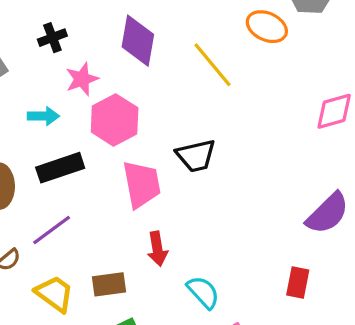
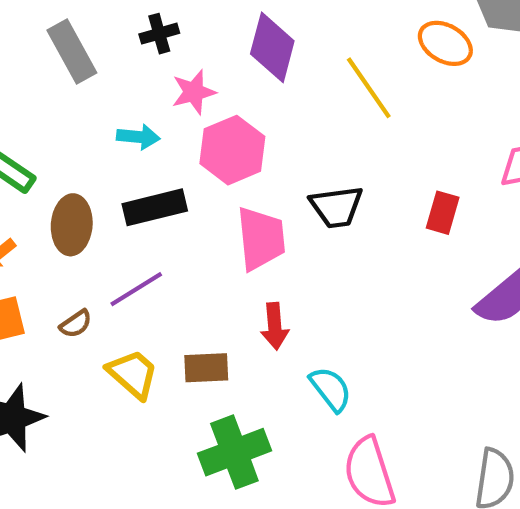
red rectangle: (298, 282) -> (443, 213), moved

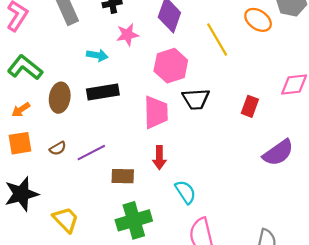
pink hexagon: (232, 150) -> (171, 66), moved
purple line: (136, 289) -> (91, 153), moved
yellow trapezoid: (133, 374) -> (66, 220), moved

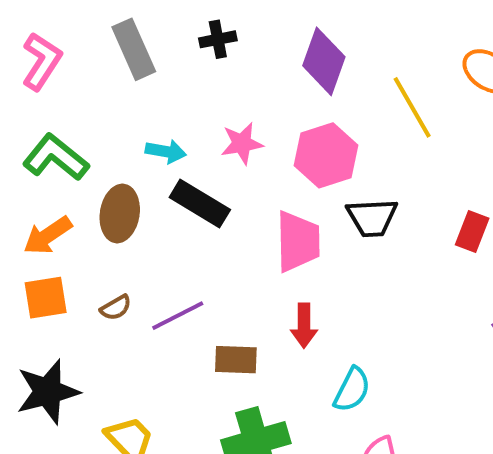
pink star: (127, 35) -> (242, 143), moved
cyan arrow: (97, 55) -> (166, 151), moved
black rectangle: (103, 92) -> (200, 203), turned 40
orange arrow: (21, 110) -> (48, 236), size x1.4
cyan semicircle: (185, 192) -> (352, 390), turned 60

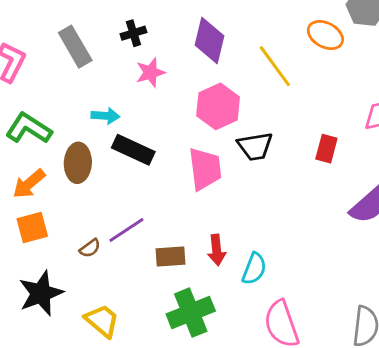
pink star: (242, 143) -> (150, 73), moved
brown semicircle: (116, 308) -> (90, 248), moved
red arrow: (304, 326) -> (217, 250), moved

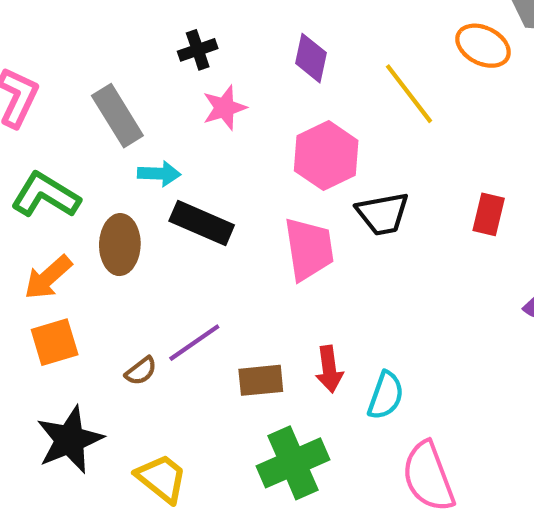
purple diamond: (209, 41) -> (311, 58), size x0.7
gray rectangle: (75, 47) -> (117, 116), moved

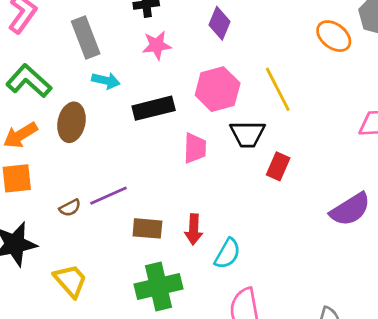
yellow line: (409, 94) -> (278, 89), moved
red rectangle: (489, 214) -> (278, 166), moved
black rectangle: (202, 223) -> (154, 108), moved, turned -48
pink trapezoid: (309, 249) -> (195, 148), size x0.7

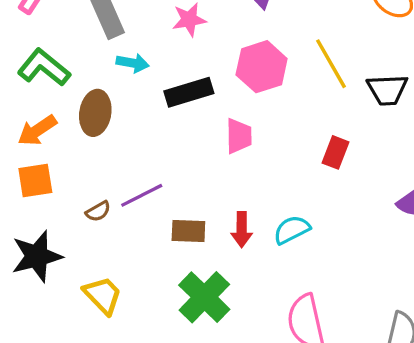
black trapezoid: (248, 134) -> (387, 90), moved
cyan semicircle: (227, 254) -> (292, 230), moved, turned -144
green cross: (158, 287) -> (204, 297), turned -30

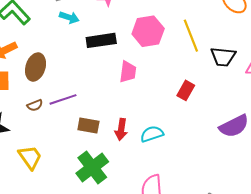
brown ellipse: (95, 113) -> (36, 67), moved

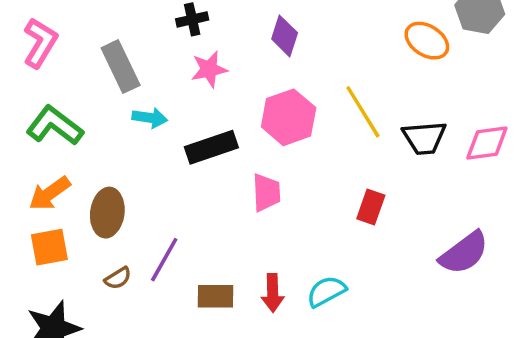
purple line: (63, 99) -> (164, 260), turned -32

